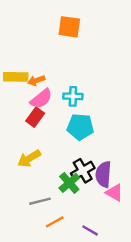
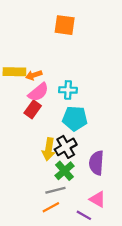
yellow arrow: (29, 159) -> (49, 149), moved, turned -50
black cross: (83, 171) -> (66, 147), moved
pink triangle: (114, 193) -> (98, 199), moved
gray line: (40, 201) -> (55, 190), moved

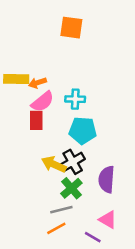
red rectangle: (33, 109) -> (36, 120), turned -36
yellow arrow: (49, 149) -> (54, 164), turned 105

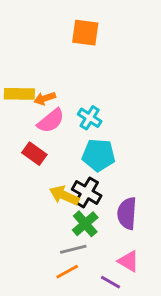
cyan cross: (75, 99) -> (90, 118), turned 30
red rectangle: (36, 120) -> (34, 154), moved, turned -54
black cross: (73, 162) -> (87, 192), turned -30

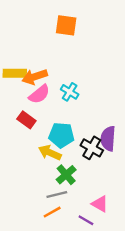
orange arrow: (45, 98) -> (35, 77), size x1.5
cyan pentagon: (99, 155) -> (61, 135), moved
black cross: (87, 192) -> (92, 148), moved
purple semicircle: (127, 213) -> (108, 139), moved

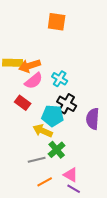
black cross: (92, 148) -> (67, 104), moved
gray line: (57, 195) -> (37, 160), moved
pink triangle: (100, 204) -> (71, 175), moved

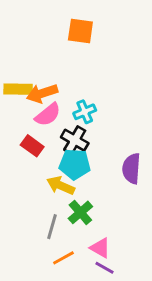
cyan cross: (60, 79) -> (85, 112), turned 35
black cross: (67, 104) -> (75, 140), moved
gray line: (37, 160) -> (52, 227), turned -60

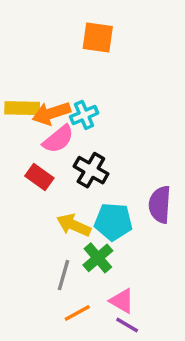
cyan cross: (85, 112) -> (84, 115), moved
cyan pentagon: (75, 164) -> (113, 222), moved

